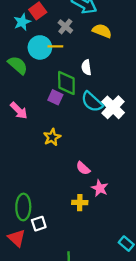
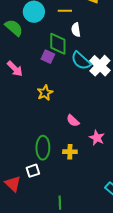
yellow line: (55, 46) -> (65, 11), moved
pink star: (100, 188) -> (97, 138), moved
green ellipse: (23, 207) -> (43, 148), moved

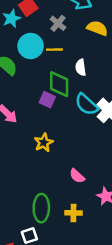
yellow line: (65, 11) -> (54, 50), moved

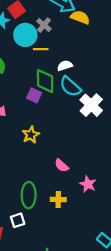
yellow semicircle: (97, 28) -> (80, 17), moved
cyan circle: (31, 46) -> (25, 35), moved
white semicircle: (81, 67) -> (65, 66), turned 80
cyan semicircle: (87, 104) -> (70, 86), moved

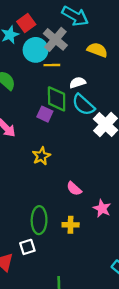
yellow semicircle: (80, 17) -> (97, 50), moved
gray cross: (44, 25) -> (55, 39), size x1.5

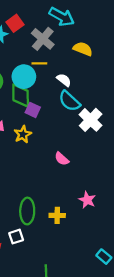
cyan circle: (36, 50) -> (24, 77), moved
white semicircle: (78, 83) -> (64, 80), turned 56
green diamond: (57, 99) -> (21, 96), moved
yellow star: (41, 156) -> (23, 134), moved
pink semicircle: (74, 189) -> (62, 159), moved

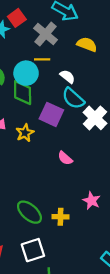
purple square: (33, 110) -> (51, 114), moved, size x1.5
green ellipse: (27, 211) -> (29, 212), turned -50
white square: (16, 237) -> (33, 250), moved, size x1.5

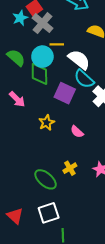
gray cross: (46, 34) -> (42, 23), moved
white semicircle: (67, 77) -> (79, 60), size x1.6
yellow star: (25, 133) -> (47, 123), moved
yellow cross: (60, 217) -> (70, 168), moved, turned -32

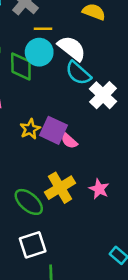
cyan circle: (42, 57) -> (39, 52), moved
purple square: (65, 93) -> (54, 130), moved
yellow cross: (70, 168) -> (60, 188), size x1.6

